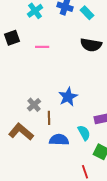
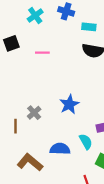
cyan rectangle: (87, 13) -> (89, 27), moved, turned -40
brown line: (49, 118) -> (16, 126), moved
brown L-shape: (21, 132) -> (30, 162), moved

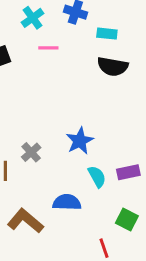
pink line: (42, 53) -> (48, 48), moved
cyan semicircle: (86, 142) -> (97, 177), moved

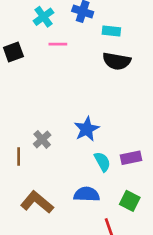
blue semicircle: (67, 202) -> (87, 194), moved

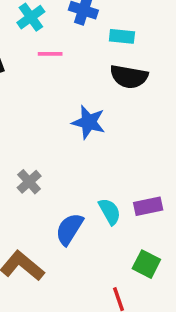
blue star: (87, 129) -> (89, 122), moved, turned -30
blue semicircle: (87, 194) -> (69, 229), moved, turned -60

